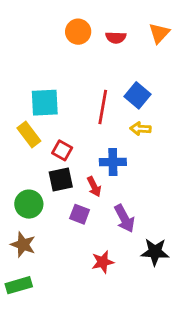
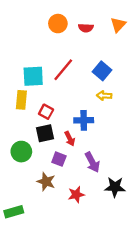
red line: (103, 107) -> (63, 70), moved, turned 30
yellow rectangle: (29, 134) -> (21, 100), turned 42
brown star: (23, 245) -> (46, 182), moved

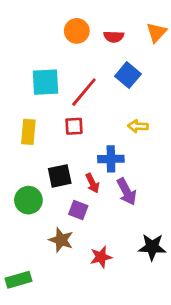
blue square: (102, 71) -> (128, 75), moved
cyan square: (33, 76) -> (45, 82), moved
red square: (46, 112) -> (74, 126), moved, turned -32
purple arrow: (92, 162) -> (127, 192), moved

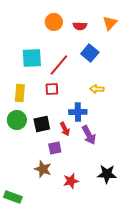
green circle: (28, 200) -> (17, 120), moved
purple square: (78, 210) -> (55, 148), turned -32
green rectangle: (18, 280) -> (13, 197), turned 36

